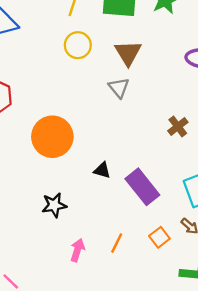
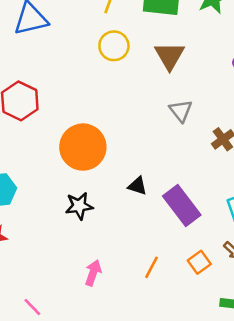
gray triangle: (119, 88) -> (181, 111), moved
black star: (54, 205) -> (79, 206), moved
pink arrow: (77, 250) -> (93, 273), moved

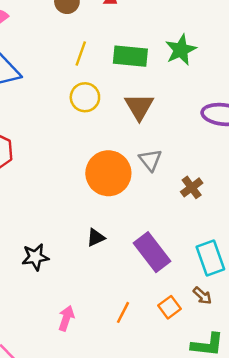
orange circle: (83, 147) -> (108, 173), moved
black triangle: (137, 186) -> (96, 237), moved, turned -42
black star: (79, 206) -> (35, 257), moved

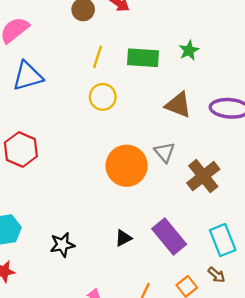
green star: (181, 50) -> (189, 50), size x0.7
brown triangle: (139, 107) -> (178, 105), moved, turned -36
brown cross: (192, 187) -> (203, 176), size x1.6
black triangle: (96, 237) -> (123, 238), moved

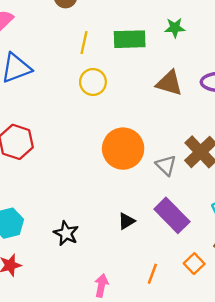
green star: (189, 50) -> (175, 28), turned 30
gray triangle: (165, 152) -> (166, 165), moved
black star: (62, 245) -> (66, 233), turned -30

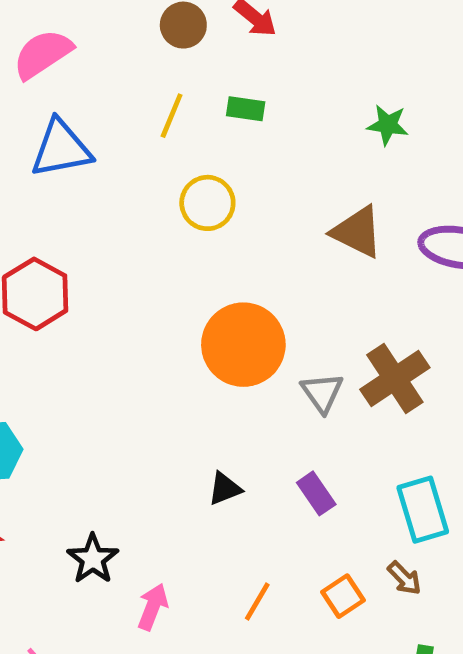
green rectangle: (130, 39) -> (246, 109), moved, size x0.6
yellow line: (84, 43) -> (172, 116), moved
purple rectangle: (172, 215) -> (316, 493), size x0.6
black star: (66, 233) -> (93, 559), moved

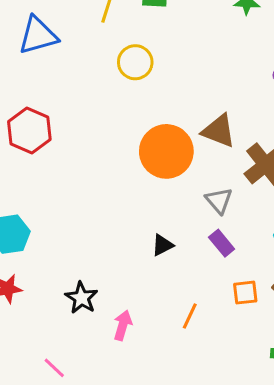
brown triangle: (357, 232) -> (219, 131), moved
gray triangle: (322, 393) -> (219, 201), moved
orange square: (343, 596) -> (245, 293), moved, turned 32

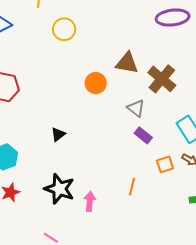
orange circle: (166, 151) -> (96, 83), size x0.6
black triangle: (162, 245) -> (58, 134), moved
black star: (81, 298) -> (59, 189), size x1.4

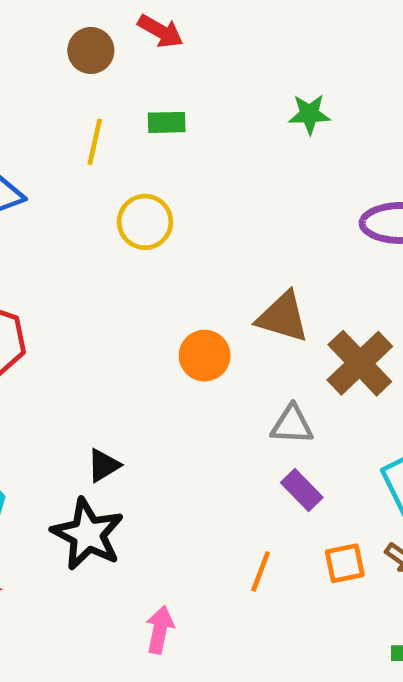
gray triangle: (136, 108) -> (292, 425), turned -42
orange line: (132, 187) -> (261, 572), moved
black star: (59, 189) -> (88, 534), moved

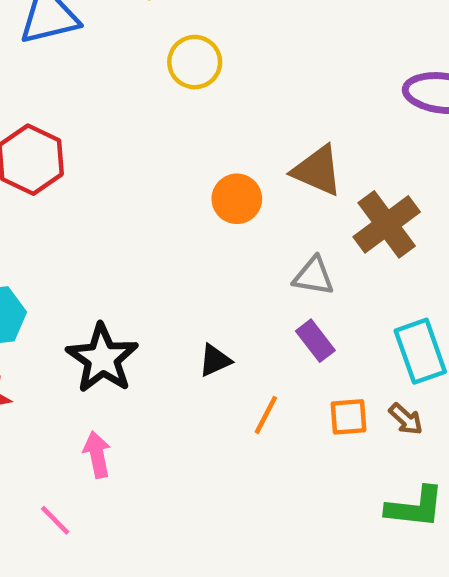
black triangle: (104, 465) -> (215, 360), moved
pink arrow: (160, 630) -> (97, 455), moved, turned -30

